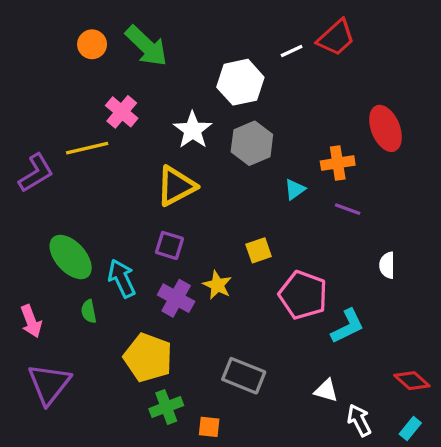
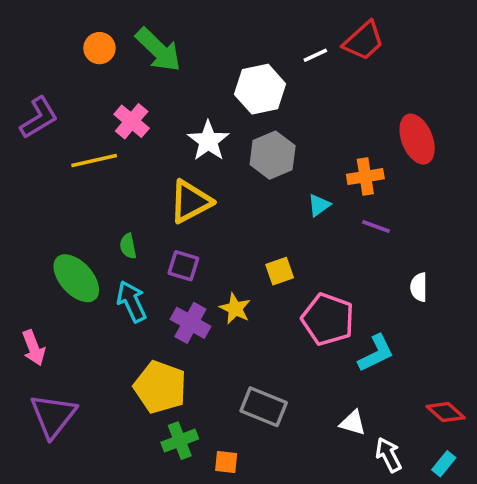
purple L-shape: (36, 173) -> (39, 118), moved
green semicircle: (89, 311) -> (128, 246), moved

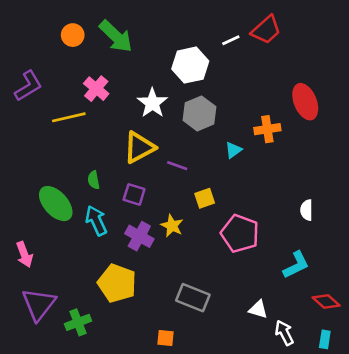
purple line: (376, 226) -> (177, 166), moved
cyan L-shape: (376, 353) -> (296, 265), moved
green cross: (180, 441) -> (78, 322), moved
cyan rectangle: (444, 464) -> (325, 339), turned -30

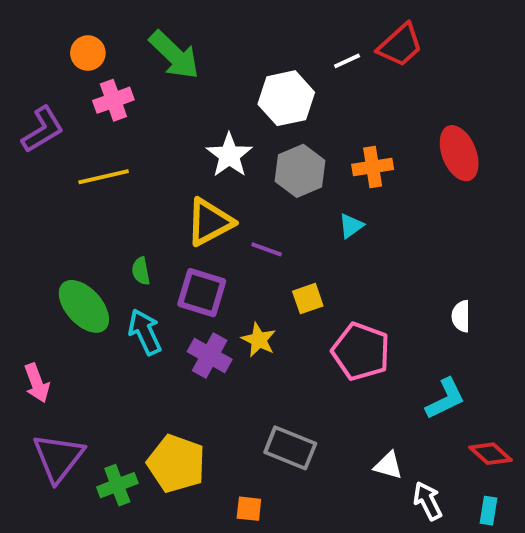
orange circle: (73, 35) -> (88, 53), moved
pink cross: (96, 89) -> (113, 100), moved, turned 30
orange cross: (267, 129) -> (373, 167), moved
purple square: (134, 194) -> (202, 293), size x1.4
yellow pentagon: (117, 283) -> (176, 464), moved

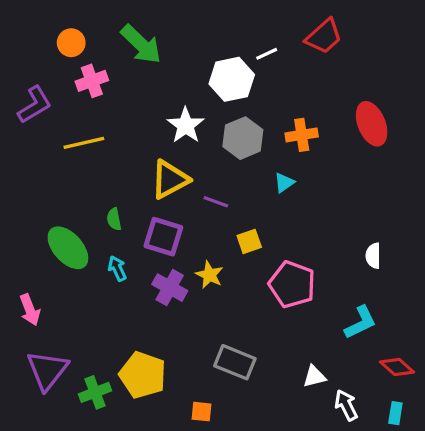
white line: (347, 61) -> (267, 54), moved
cyan arrow: (145, 332) -> (117, 268), size x0.7
white triangle: (388, 465) -> (314, 377), turned -30

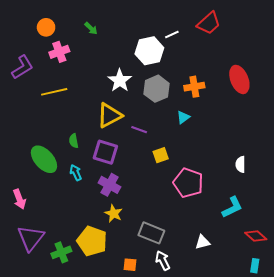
green arrow: (141, 44) -> (91, 28), size x0.5
yellow star: (209, 275) -> (114, 213), moved
white arrow: (346, 405) -> (163, 261), moved

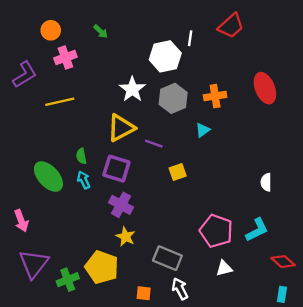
white line: (172, 34) -> (190, 38), turned -56
cyan arrow: (76, 173) -> (84, 180), moved
pink pentagon: (188, 183) -> (216, 231), moved

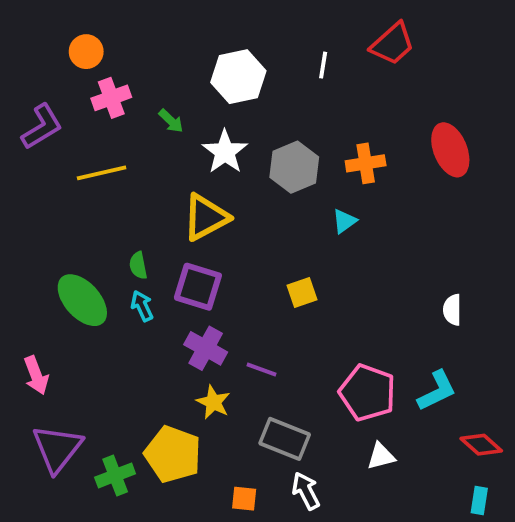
green arrow: (101, 31) -> (171, 121), moved
white hexagon: (165, 56) -> (238, 77), moved
purple line: (154, 144) -> (262, 369), moved

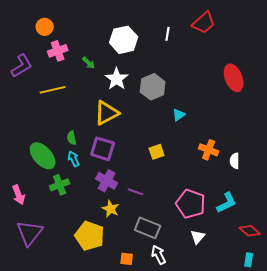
orange cross: (366, 163) -> (209, 150), moved, turned 30
white triangle: (381, 456) -> (198, 237), turned -35
green cross: (115, 475) -> (60, 185), moved

